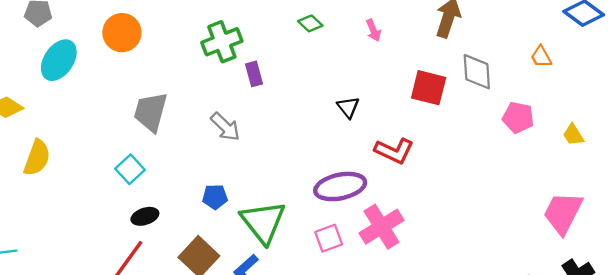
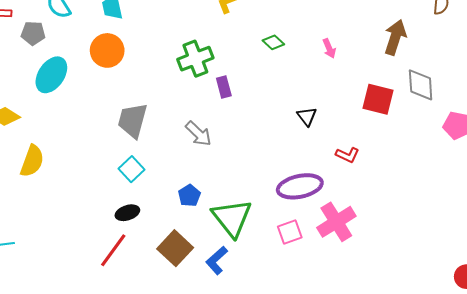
red L-shape: (394, 151) -> (348, 155), size x0.7
cyan square: (130, 169) -> (132, 169), moved
blue pentagon: (215, 197) -> (189, 195), turned -30

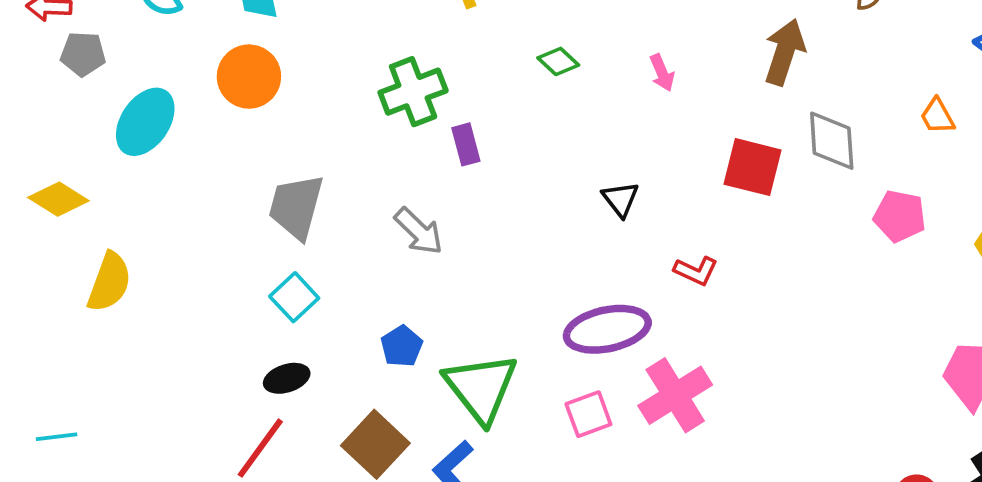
gray pentagon: (33, 33) -> (83, 54), moved

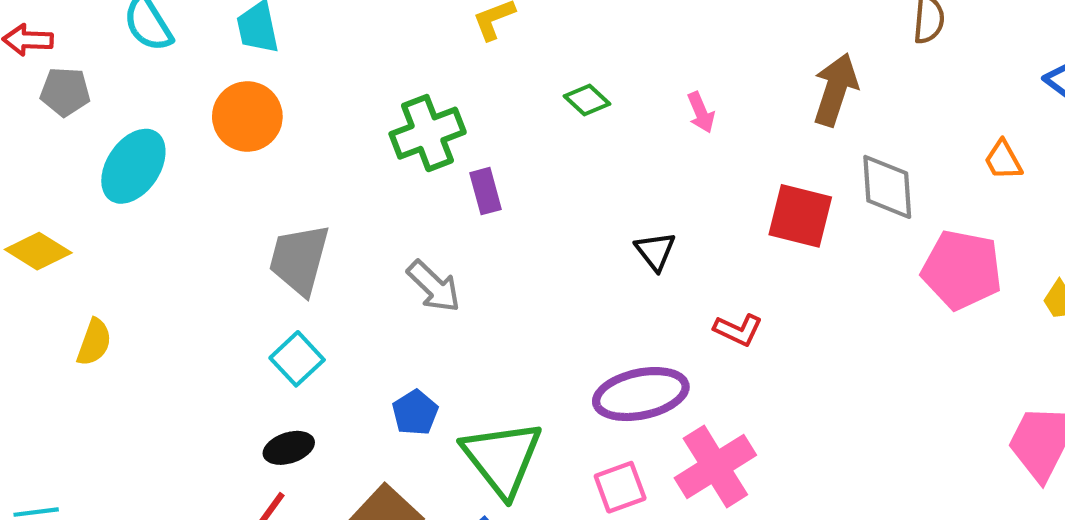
pink pentagon: (900, 216) -> (962, 270), size x1.4
yellow semicircle: (109, 282) -> (94, 342), size x0.7

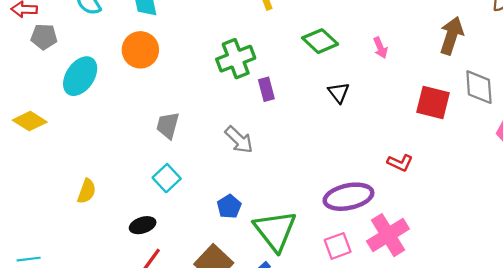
green diamond: (587, 100) -> (320, 41), size x1.5
black triangle: (655, 251) -> (339, 93), moved
gray trapezoid: (299, 259) -> (168, 125), size x0.7
yellow semicircle: (94, 342) -> (87, 191), moved
black ellipse: (289, 448) -> (143, 225), moved

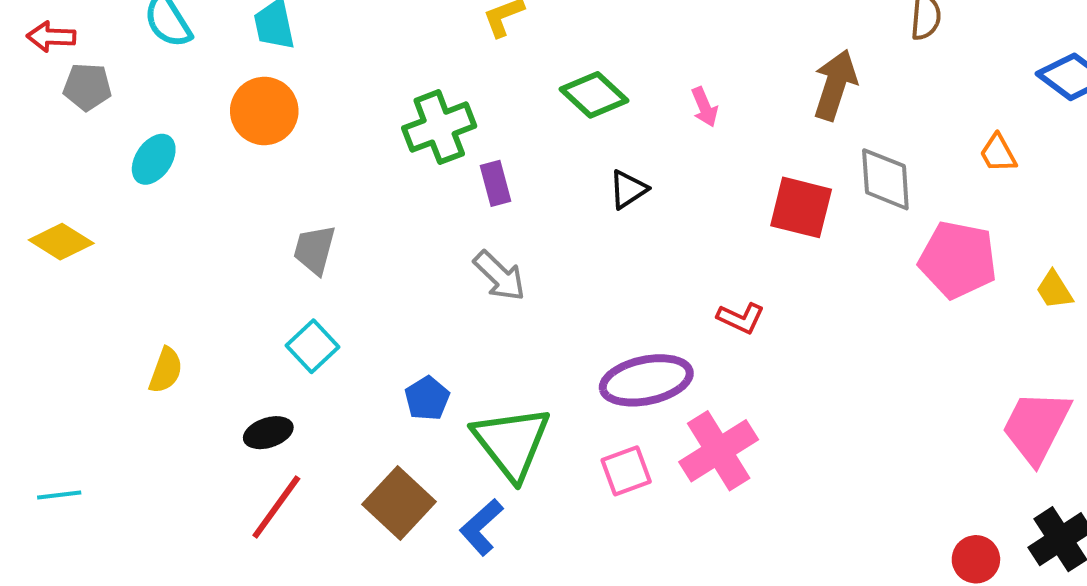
cyan ellipse: (80, 76) -> (154, 159), size x0.7
black triangle: (339, 93) -> (628, 189), turned 35
gray arrow: (239, 140) -> (499, 276), moved

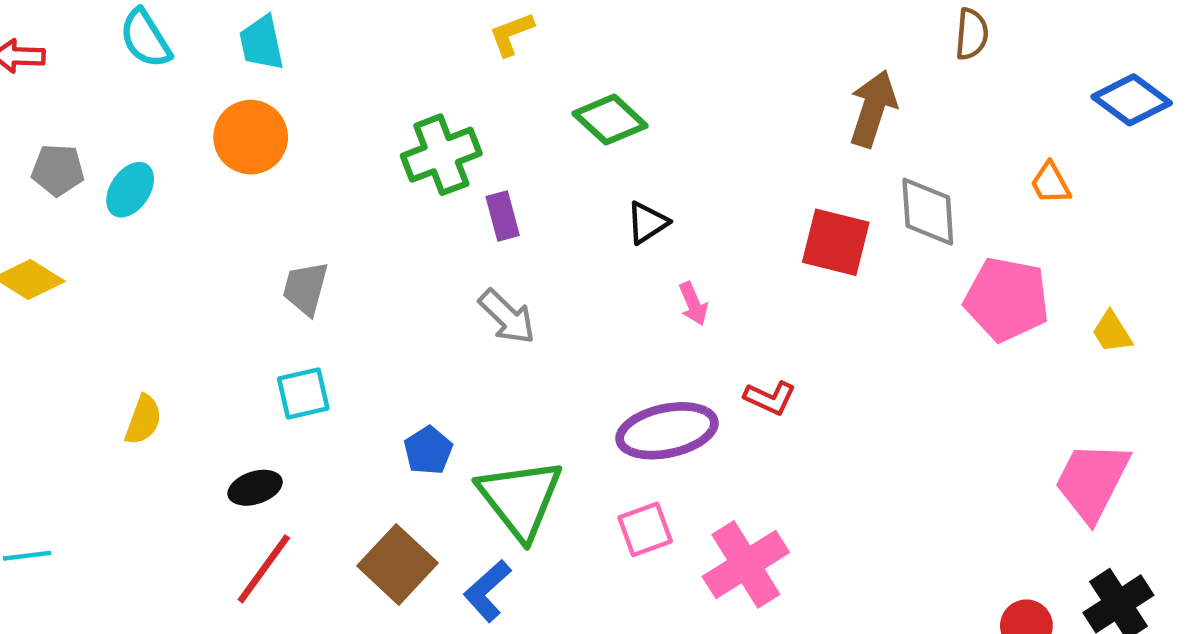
gray pentagon: (87, 87) -> (58, 170), moved
pink arrow: (705, 107) -> (693, 304), moved
red L-shape: (741, 318) -> (770, 398), moved
cyan square: (313, 346) -> (303, 394), turned 30
pink cross: (719, 451) -> (746, 564), moved

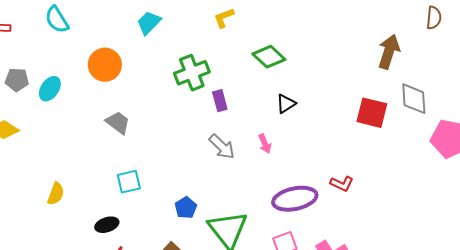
cyan trapezoid: (262, 43) -> (149, 23), moved, turned 56
gray trapezoid: (305, 288) -> (118, 123), moved, turned 112
pink arrow: (693, 304) -> (265, 144), moved

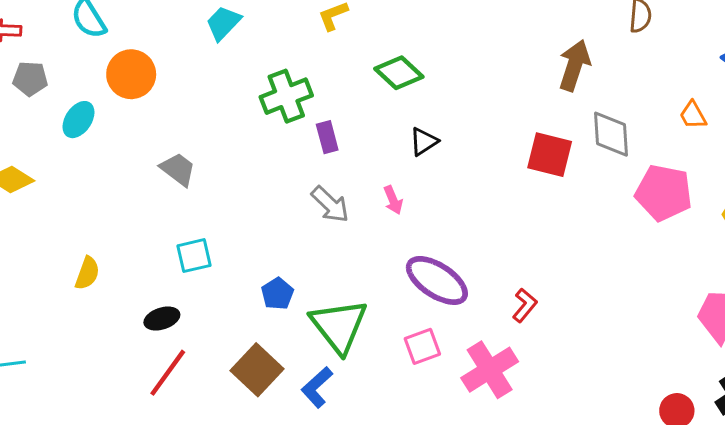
orange circle: (105, 65) -> (131, 74), moved
gray pentagon: (17, 80) -> (30, 79), moved
red L-shape: (342, 184) -> (525, 305), moved, turned -75
purple ellipse: (295, 199) -> (437, 280), turned 45

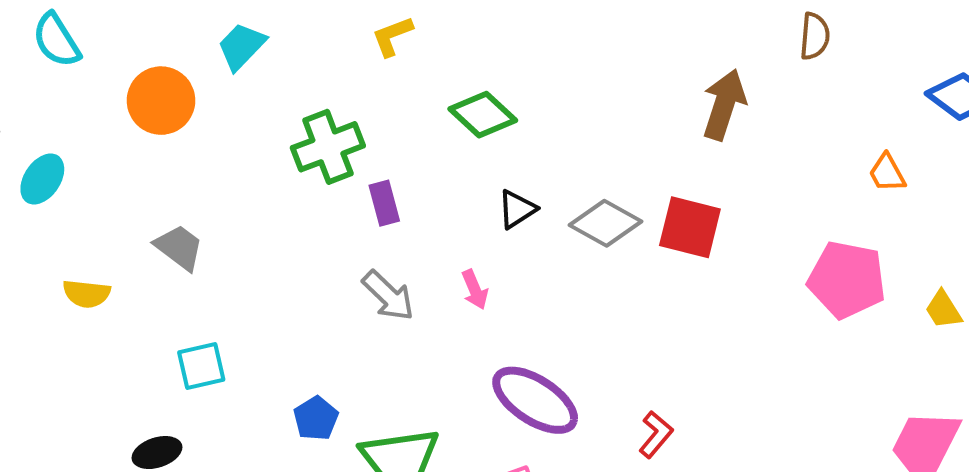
orange circle: (131, 74) -> (161, 101), moved
gray diamond: (611, 134) -> (605, 223), moved, turned -57
yellow semicircle: (87, 273) -> (87, 294), moved, turned 76

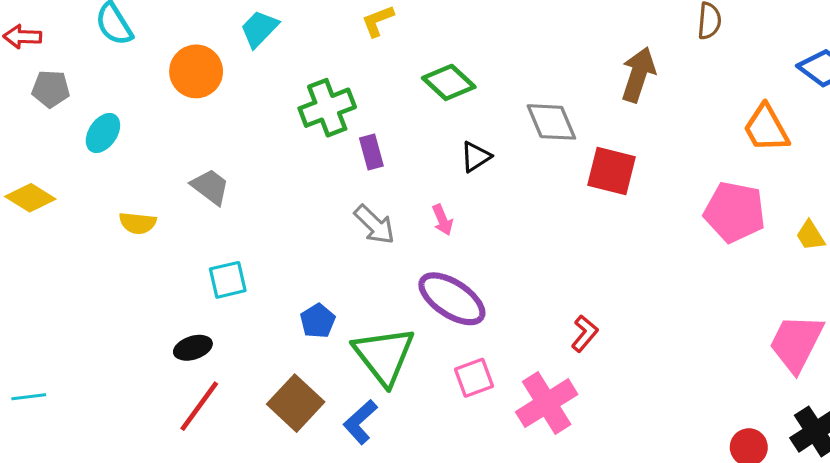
orange trapezoid: (887, 173) -> (766, 128), size x1.6
gray diamond: (605, 223) -> (551, 122), moved, turned 38
purple ellipse: (535, 400) -> (452, 299), moved

